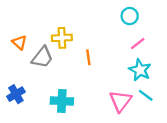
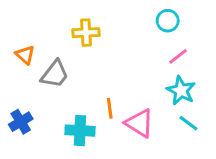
yellow cross: (62, 38) -> (86, 33), moved
orange line: (88, 57) -> (110, 108), moved
pink triangle: (120, 101) -> (139, 123), moved, turned -35

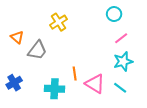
yellow cross: (86, 33) -> (59, 22), turned -30
cyan star: (181, 90) -> (123, 61), turned 30
cyan line: (188, 123) -> (120, 88), moved

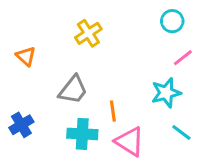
gray trapezoid: (37, 50) -> (73, 90), moved
cyan star: (123, 61) -> (166, 93), moved
pink triangle: (95, 84) -> (130, 142), moved

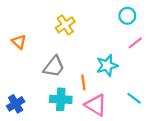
cyan star: (166, 93) -> (107, 65), moved
blue cross: (21, 125) -> (16, 104), moved

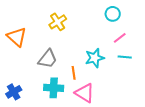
orange triangle: (19, 42) -> (17, 37), size x1.5
cyan line: (134, 98) -> (125, 57), moved, turned -32

